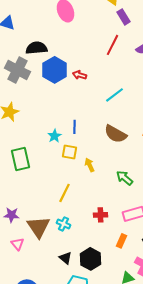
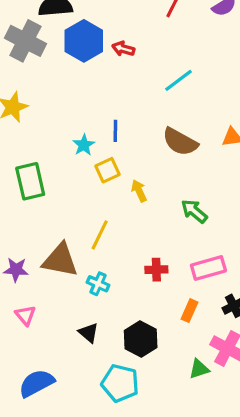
yellow square: (70, 152) -> (107, 170), turned -35
brown triangle: (38, 227) -> (60, 260), moved, turned -45
black triangle: (66, 258) -> (89, 333), moved

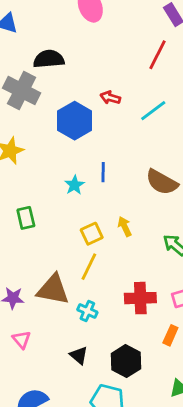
blue hexagon: (84, 41) -> (75, 121), moved
cyan line: (178, 80) -> (153, 111), moved
yellow square: (107, 170) -> (92, 234), moved
green rectangle: (30, 181) -> (26, 218), size x0.7
red cross: (156, 270) -> (140, 298), size x1.5

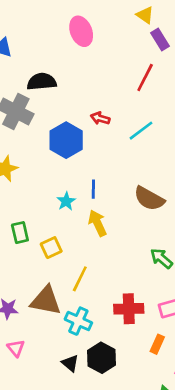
yellow arrow: (125, 227) -> (97, 223), moved, size x1.4
yellow square: (92, 234) -> (51, 248), moved
cyan cross: (87, 311) -> (78, 321), size x1.4
black hexagon: (126, 361) -> (102, 358), moved

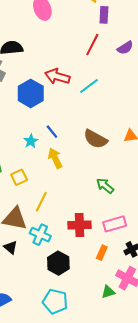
purple rectangle: (160, 39) -> (104, 15), turned 35
red arrow: (100, 118) -> (57, 76), size x1.6
blue line: (93, 189) -> (52, 132), turned -40
black triangle: (70, 363) -> (11, 247), moved

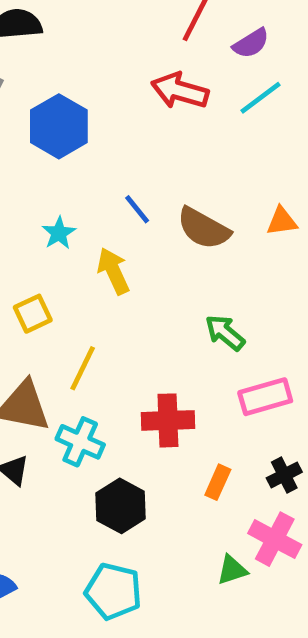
purple semicircle: (125, 48) -> (251, 43), moved
red arrow: (57, 76) -> (180, 91), moved
cyan line: (89, 86) -> (260, 98), moved
blue line: (52, 132) -> (137, 209), moved
pink rectangle: (115, 224) -> (265, 397), moved

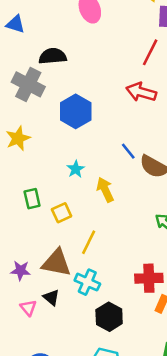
blue line: (137, 209) -> (128, 151), moved
red cross: (168, 420) -> (149, 278), moved

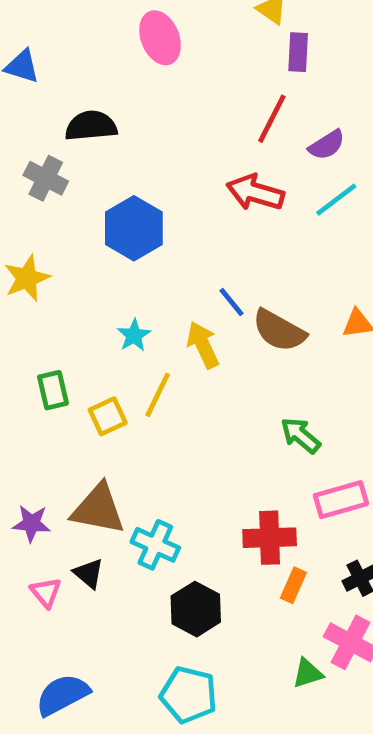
gray cross: (28, 84) -> (46, 178), size x0.7
yellow arrow: (105, 190) -> (203, 345), moved
yellow line: (89, 242) -> (158, 395), moved

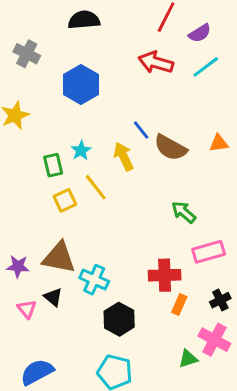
black semicircle: (91, 126) -> (84, 20), moved
green rectangle: (53, 390) -> (53, 165), moved
yellow line: (158, 395) -> (96, 187), turned -64

